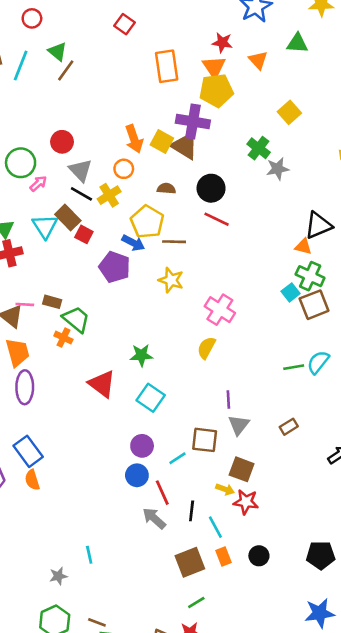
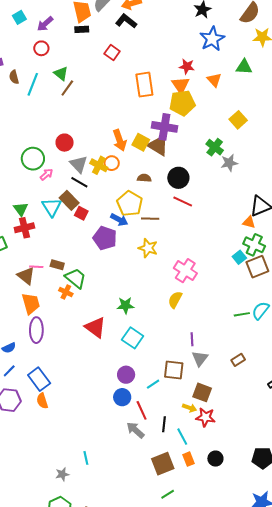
yellow cross: (109, 195) -> (99, 165), moved, turned -30

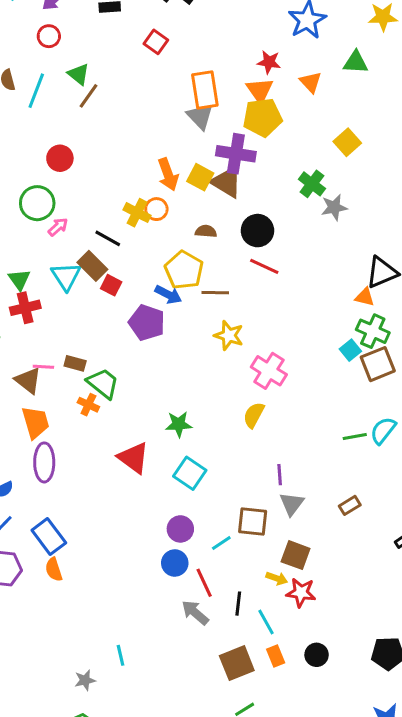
red circle: (65, 143) -> (60, 158), moved
gray triangle: (79, 164) -> (200, 116), moved
yellow star: (148, 248) -> (229, 335), moved

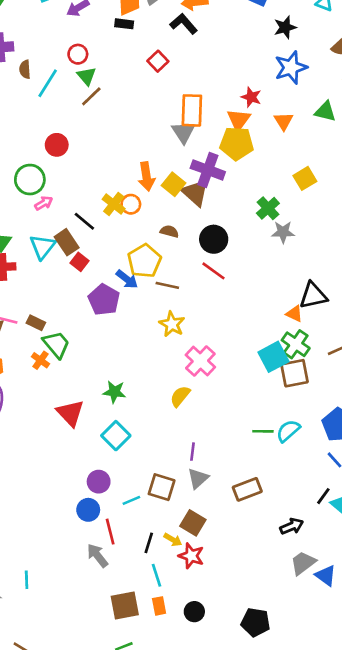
red circle: (49, 36) -> (78, 54), moved
cyan square: (350, 350) -> (273, 357), size x1.6
brown rectangle: (350, 505) -> (247, 489), size x1.5
black line: (238, 604) -> (149, 543), moved

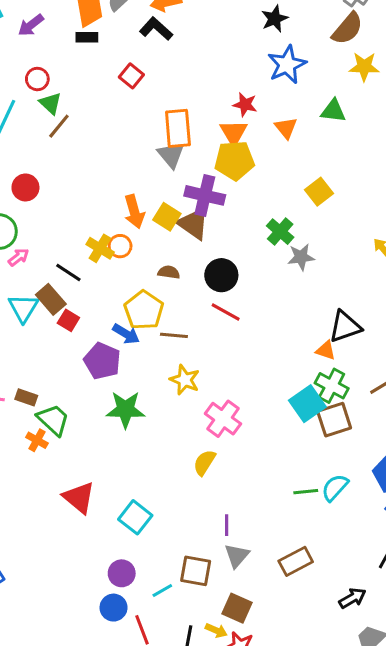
green star: (114, 392) -> (125, 410), moved, size x1.4

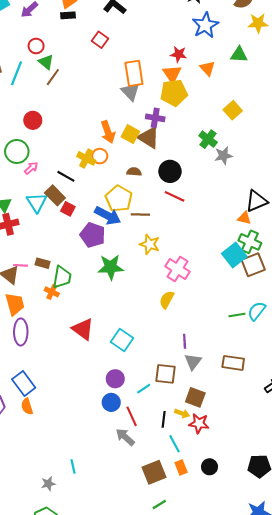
purple cross: (205, 195) -> (155, 118), size x0.7
blue arrow: (126, 334) -> (108, 216), size x1.4
green trapezoid: (53, 420) -> (62, 277), turned 60
brown rectangle: (296, 561) -> (233, 363), turned 40

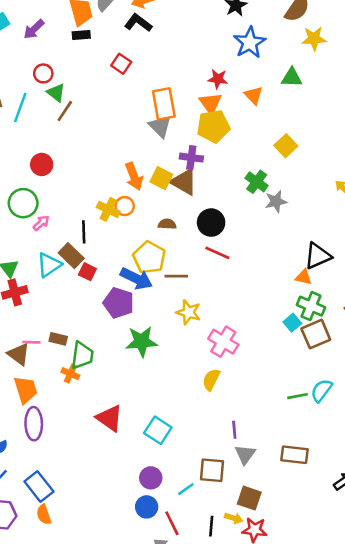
black line: (66, 176) -> (84, 232), turned 60
cyan triangle: (37, 202) -> (49, 265), turned 30
cyan square: (234, 255) -> (292, 323), size x0.6

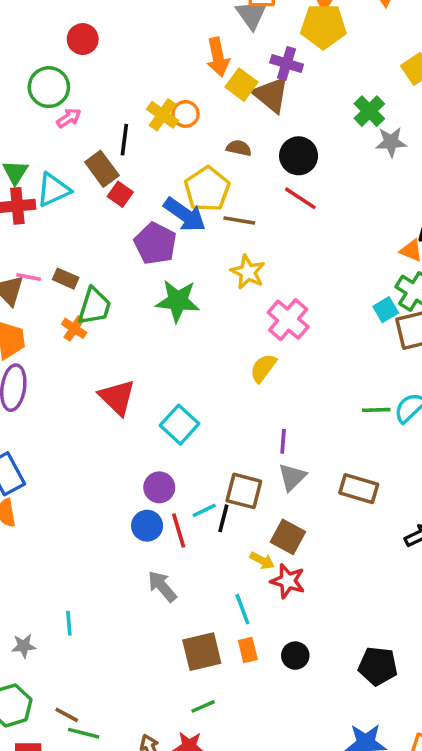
orange arrow: (134, 176) -> (218, 57), moved
cyan triangle: (49, 265) -> (53, 190), moved
red line: (172, 523) -> (179, 531), moved
black line: (211, 526) -> (223, 518), moved

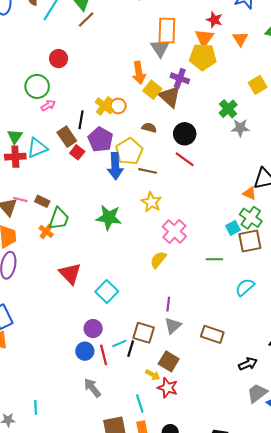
blue arrow: (185, 215) -> (115, 166), turned 50
purple pentagon: (155, 243) -> (100, 139), moved
green line: (376, 410) -> (214, 259), moved

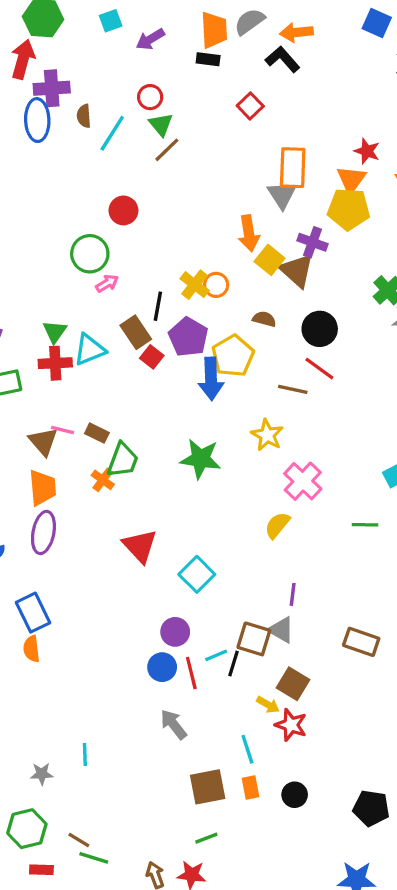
brown line: (148, 171) -> (293, 389), moved
gray triangle: (173, 326) -> (281, 630), moved, turned -48

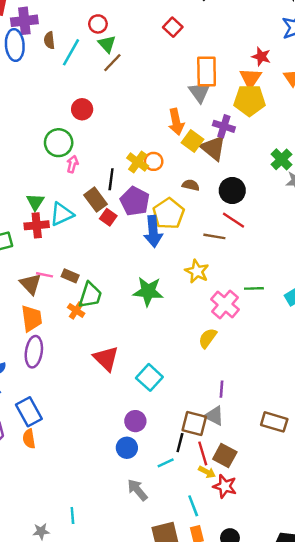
pink arrow: (107, 283) -> (72, 164), turned -42
green line: (365, 525) -> (254, 288), moved
cyan line: (216, 655) -> (166, 463), moved
red line: (191, 673) -> (203, 453), moved

